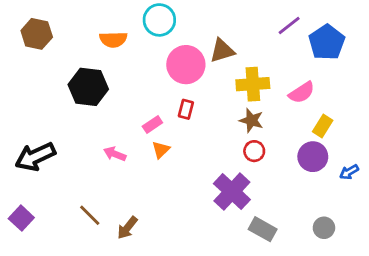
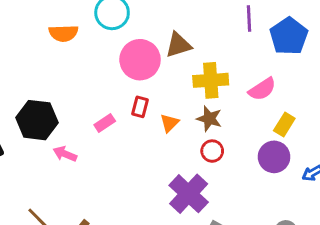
purple line: (289, 26) -> (249, 18), turned -55
black hexagon: (88, 87) -> (37, 120), moved
orange triangle: (161, 150) -> (169, 123), moved

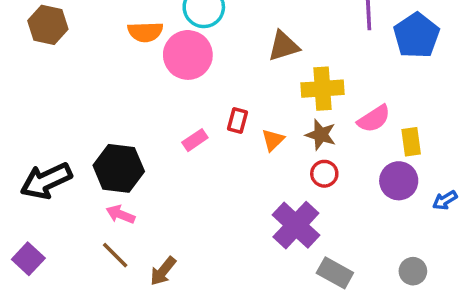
pink circle: (140, 60) -> (188, 55), moved
pink semicircle: (262, 89) -> (374, 119), moved
black hexagon: (37, 120) -> (119, 168), moved
yellow rectangle: (284, 125) -> (411, 142), turned -40
pink arrow: (65, 154) -> (121, 214), moved

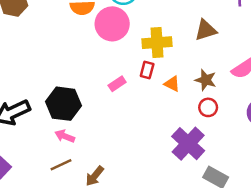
brown triangle: (284, 46) -> (206, 30), moved
yellow cross: (323, 89) -> (157, 43), moved
orange triangle: (273, 140) -> (172, 84), turned -49
brown line: (115, 255) -> (61, 165), turned -70

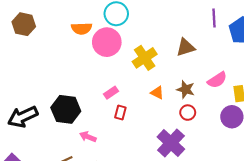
yellow cross: (157, 43) -> (145, 58), turned -30
red rectangle: (147, 70) -> (120, 113), moved
pink arrow: (65, 136) -> (88, 137), moved

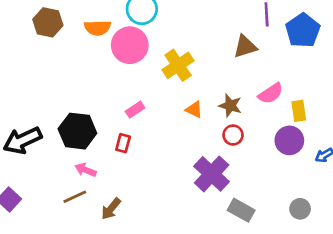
brown hexagon: (24, 24) -> (48, 22), moved
brown triangle: (186, 47) -> (245, 47), moved
red rectangle: (120, 113) -> (123, 143), moved
pink arrow: (88, 137) -> (85, 170), moved

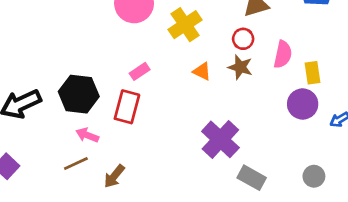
pink semicircle: (271, 93) -> (283, 54), turned -45
red circle: (233, 135) -> (243, 39), moved
red rectangle: (123, 143) -> (127, 107), size x1.6

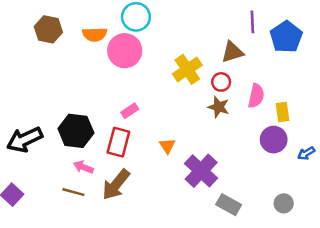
yellow cross: (185, 25) -> (187, 69), moved
orange triangle: (202, 71) -> (167, 146), moved, turned 30
brown line: (76, 163) -> (73, 192), turned 40
brown arrow: (114, 176) -> (116, 185), moved, size x1.5

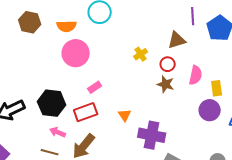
pink circle: (125, 51) -> (76, 53), moved
yellow cross: (187, 69) -> (141, 54), size x0.6
red rectangle: (118, 142) -> (86, 112), turned 55
purple cross: (201, 171) -> (152, 135), turned -32

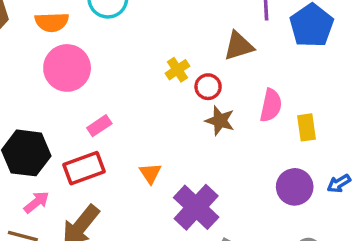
red circle: (168, 64) -> (208, 87), moved
purple circle: (210, 110) -> (295, 187), moved
pink arrow: (58, 132) -> (36, 202), turned 119
purple cross: (152, 135) -> (196, 207), turned 32

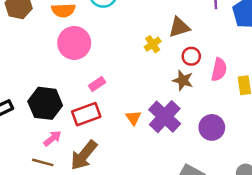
brown triangle: (239, 46) -> (179, 27), moved
red circle: (208, 87) -> (191, 56), moved
purple circle: (295, 187) -> (212, 127), moved
purple cross: (196, 207) -> (165, 117), moved

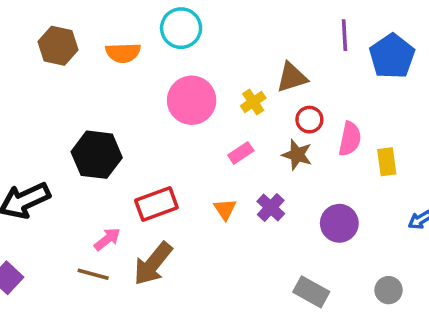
pink circle: (74, 43) -> (192, 100), moved
pink rectangle: (97, 84) -> (241, 153), moved
black hexagon: (45, 103) -> (97, 155), moved
purple cross: (165, 117) -> (271, 207), size x0.6

